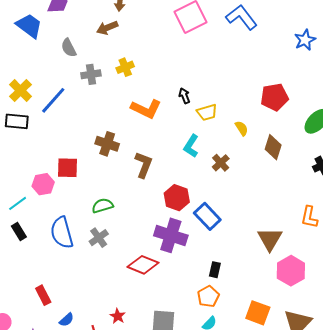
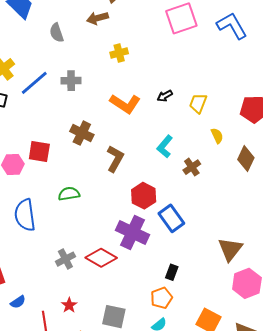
yellow cross: (125, 67) -> (119, 53), moved
gray cross: (91, 74) -> (71, 81), moved
black arrow: (184, 96) -> (165, 96), turned -105
yellow trapezoid: (207, 112) -> (198, 103), moved, turned 120
gray cross: (99, 238) -> (65, 259), moved

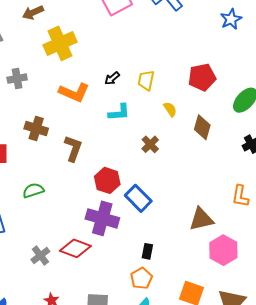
yellow cross: (119, 53) -> (60, 43), size x1.8
cyan L-shape: (165, 146) -> (119, 112), moved, turned -125
brown triangle: (230, 249) -> (201, 219), turned 48

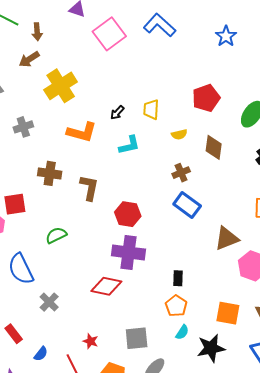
yellow semicircle: (170, 109) -> (179, 134), turned 119
brown cross: (150, 144) -> (181, 173), moved, turned 30
blue rectangle: (138, 198) -> (187, 205), moved
gray cross: (40, 256) -> (49, 302), moved

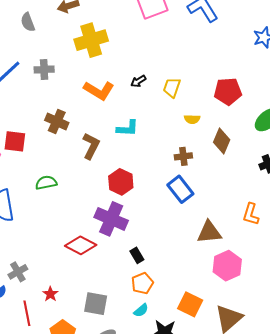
cyan L-shape: (129, 145) -> (127, 128), moved
black rectangle: (178, 278) -> (137, 255), moved, turned -49
gray cross: (49, 302) -> (18, 272), moved

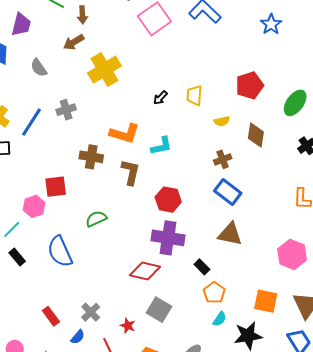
orange L-shape: (99, 90) -> (125, 133), moved
brown triangle: (209, 232) -> (230, 234), moved, turned 32
gray square: (96, 304) -> (159, 310), moved, turned 35

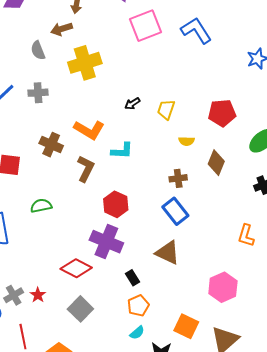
gray semicircle: (39, 68) -> (38, 50), moved
red star: (128, 326) -> (38, 295), moved

